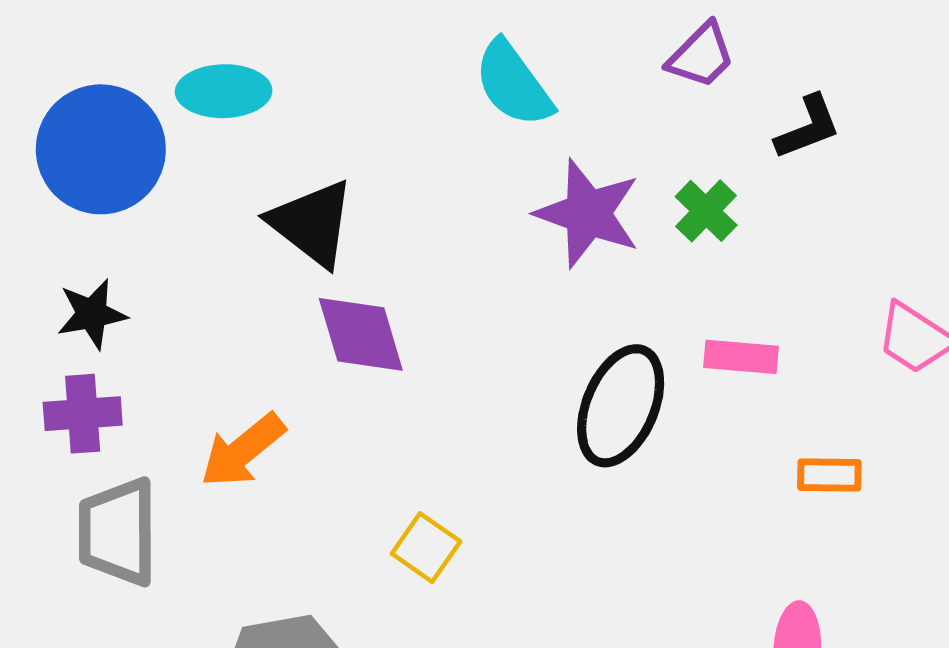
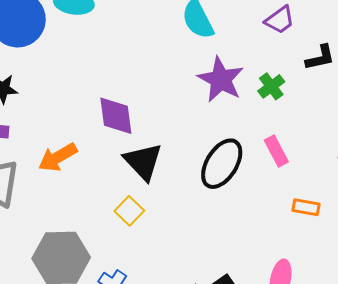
black triangle: (312, 223) -> (143, 161), moved
pink rectangle: (741, 357) -> (276, 151), turned 48

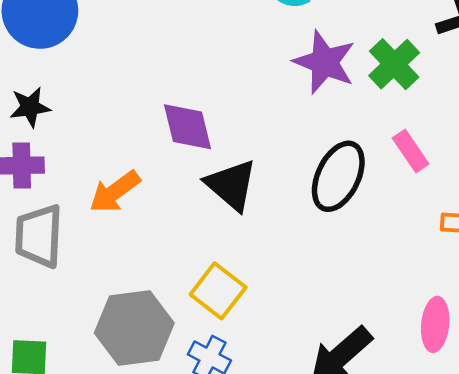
green cross: (271, 86) -> (394, 64), size x1.4
yellow square: (129, 211) -> (218, 291), moved, size x1.4

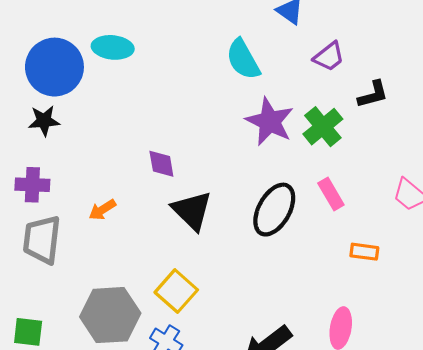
black star: (30, 107) -> (44, 121), moved
purple diamond: (188, 127) -> (161, 164), size x0.7
orange arrow: (115, 192) -> (102, 210), size x0.7

